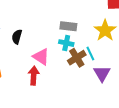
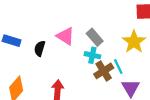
gray rectangle: (68, 26) -> (95, 37), turned 42
pink triangle: (41, 57) -> (65, 36), moved

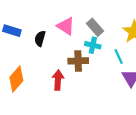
brown cross: (104, 71) -> (78, 61), moved, turned 30

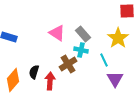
black semicircle: (40, 38) -> (34, 72), moved
brown cross: (78, 61) -> (68, 64), turned -30

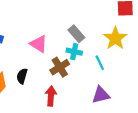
pink triangle: (57, 33) -> (39, 44), moved
purple triangle: (115, 79) -> (101, 95), moved, turned 48
red arrow: (50, 81) -> (51, 96), moved

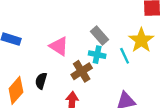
cyan line: (100, 63) -> (125, 56), moved

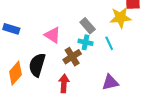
yellow star: (141, 40) -> (121, 18), moved, turned 30
black semicircle: (41, 81) -> (37, 65), size x1.6

